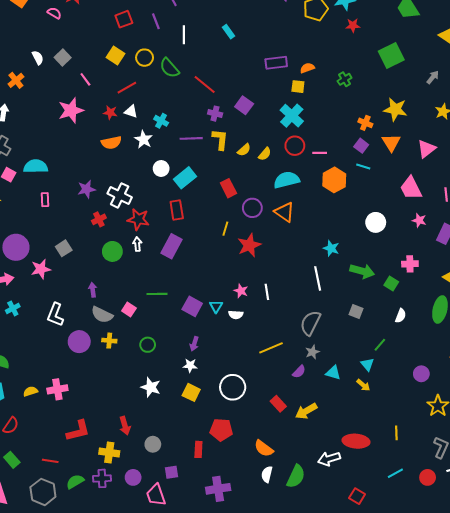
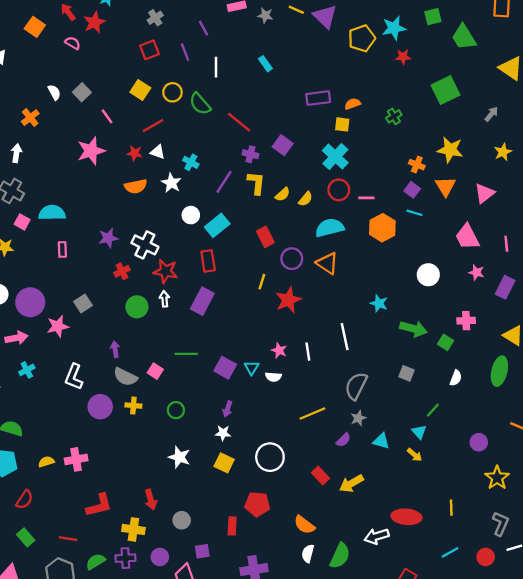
purple line: (191, 138) -> (224, 182), turned -55
white line: (318, 278) -> (345, 337), moved

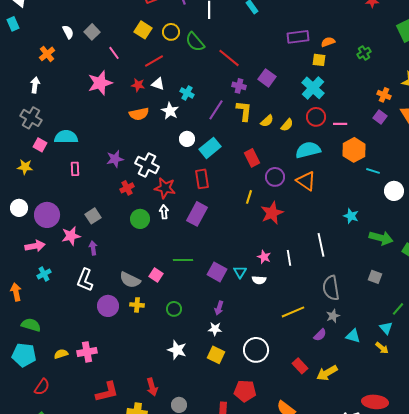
cyan line: (415, 213) -> (373, 171), moved
purple arrow: (115, 349) -> (93, 248), moved
gray semicircle: (356, 386) -> (331, 288), turned -35

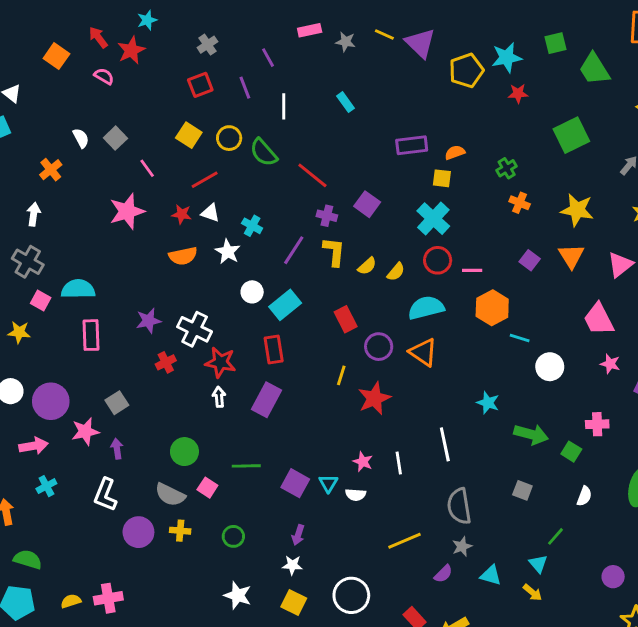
orange cross: (384, 95) -> (520, 203), moved
pink rectangle: (75, 169) -> (91, 335), size x1.5
green circle: (140, 219) -> (184, 452), moved

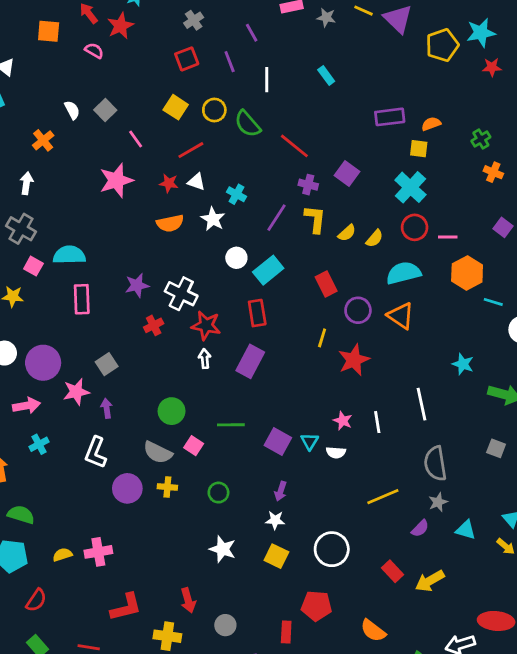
orange square: (56, 56) -> (49, 31), turned -30

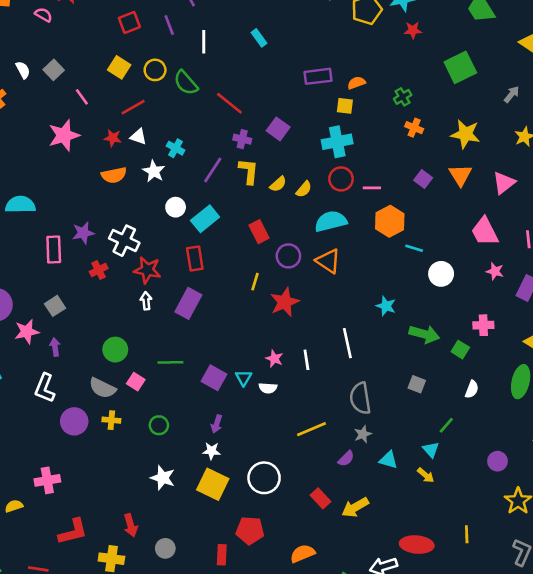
cyan cross: (410, 187) -> (337, 142), turned 36
pink rectangle: (82, 299) -> (54, 250), moved
yellow semicircle: (62, 555) -> (14, 506), moved
yellow square: (276, 556) -> (213, 484), size x1.4
orange semicircle: (373, 631) -> (303, 554), turned 120

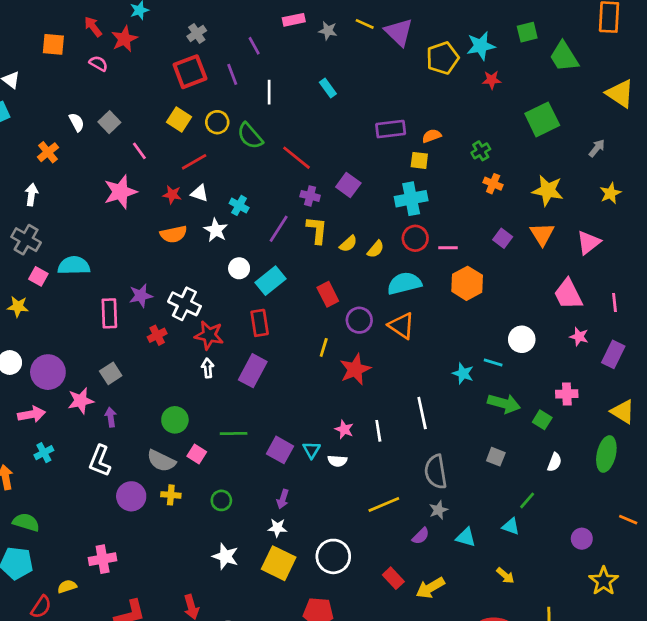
red square: (129, 22) -> (190, 72), size x1.4
cyan line: (414, 248) -> (493, 363), moved
cyan triangle: (431, 450) -> (511, 526), turned -30
yellow arrow: (426, 475) -> (505, 576), moved

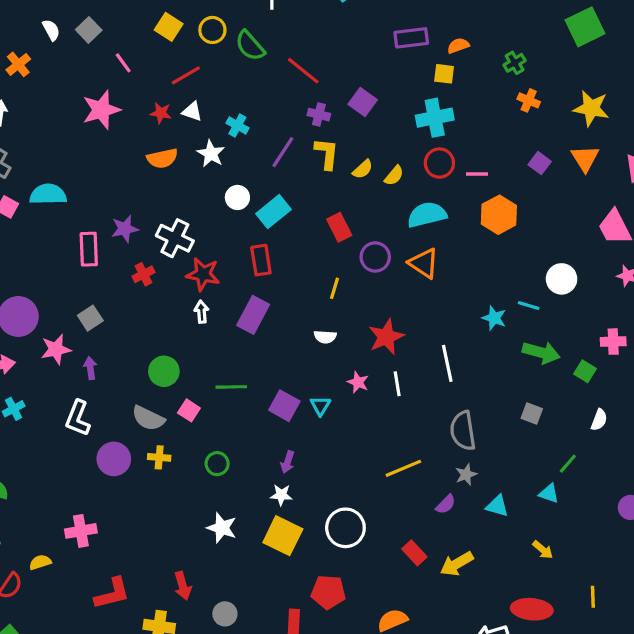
red star: (355, 369) -> (386, 337), moved
white semicircle: (337, 461) -> (325, 337), moved

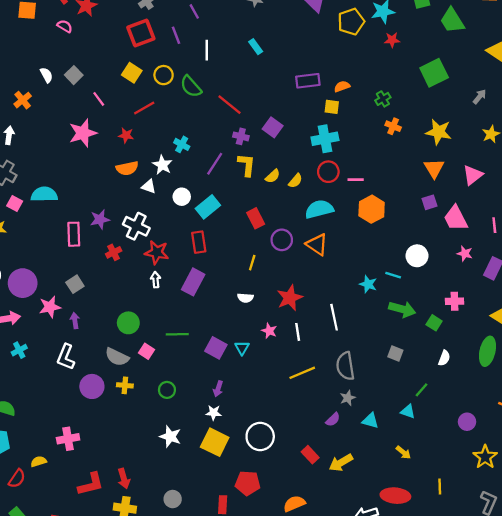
white triangle: (192, 111) -> (149, 186), moved
purple square: (540, 163) -> (430, 202), moved, turned 35
yellow line: (403, 468) -> (302, 373), moved
red arrow: (183, 586) -> (124, 479), moved

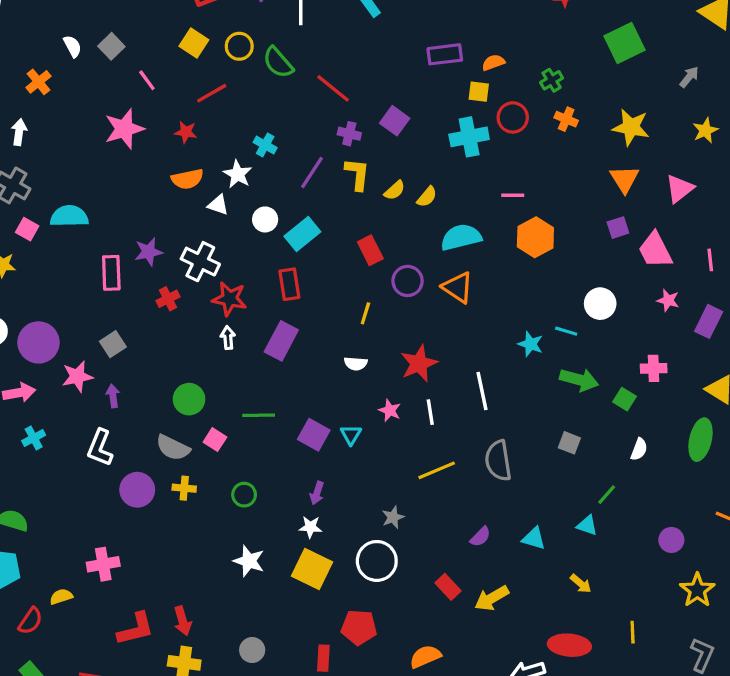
red circle: (328, 172) -> (513, 117), moved
gray star: (348, 398) -> (393, 517), moved

